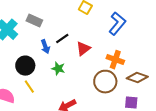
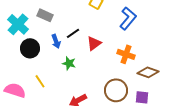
black circle: (25, 66) -> (30, 48), moved
brown circle: (105, 82) -> (116, 90), moved

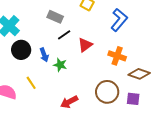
gray rectangle: (45, 15) -> (55, 17), moved
blue arrow: (56, 41) -> (44, 55), moved

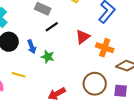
red triangle: (85, 45) -> (83, 37), moved
yellow line: (31, 83) -> (19, 75), turned -40

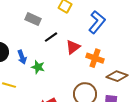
black line: (52, 27) -> (51, 37), moved

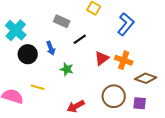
red triangle: (73, 47) -> (102, 58), moved
blue arrow: (22, 57) -> (51, 48), moved

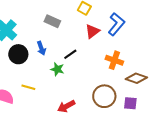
black line: (80, 39) -> (70, 54), moved
red triangle: (102, 58) -> (92, 31), moved

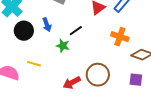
brown circle: (104, 96) -> (98, 75), moved

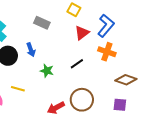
black line: (76, 31) -> (77, 64), moved
orange cross: (120, 37) -> (107, 52), moved

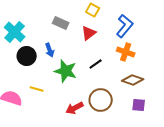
red triangle: (82, 33) -> (89, 33), moved
green star: (47, 71) -> (66, 71), size x1.6
brown diamond: (126, 80) -> (133, 80), moved

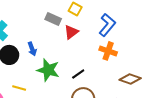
gray rectangle: (61, 23) -> (53, 19), moved
black line: (96, 64) -> (78, 74), moved
brown diamond: (133, 80) -> (130, 79), moved

